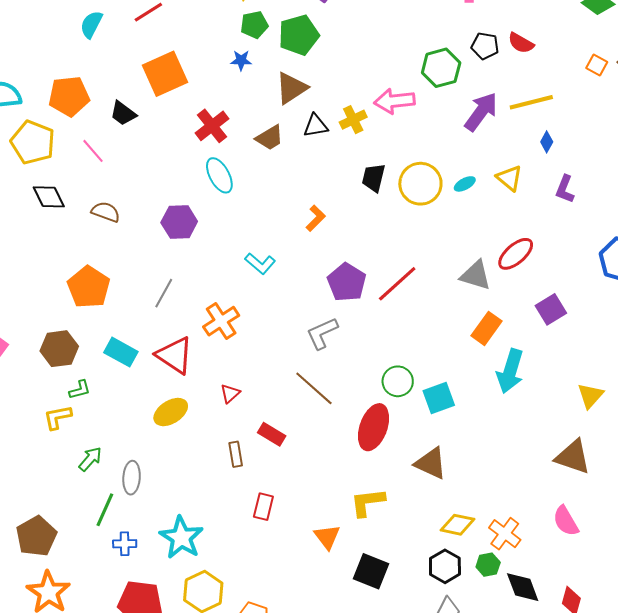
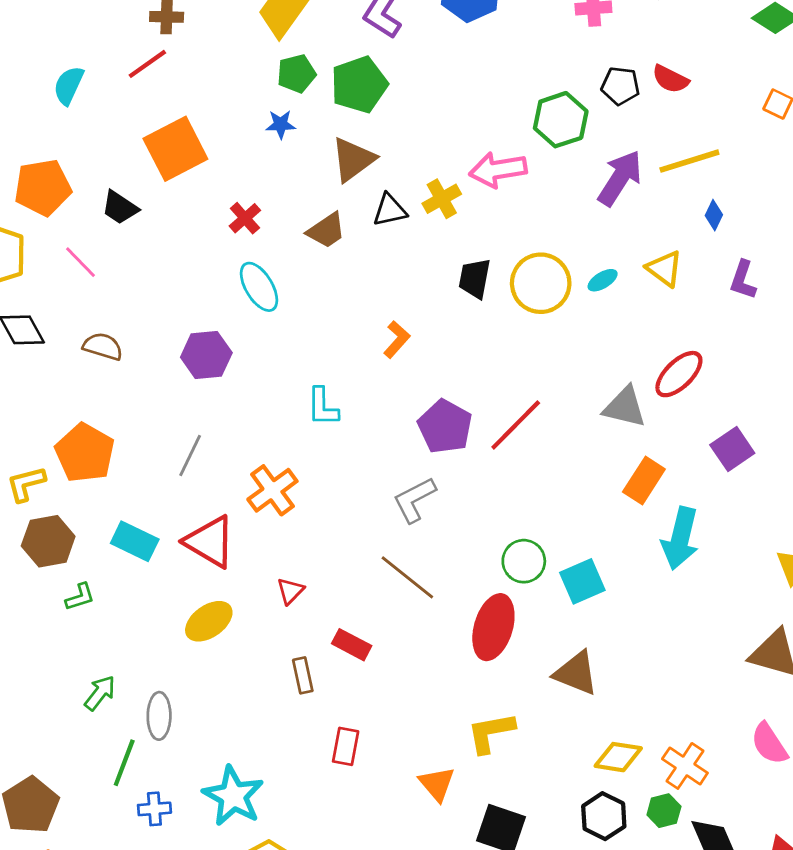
red cross: (212, 126) -> (245, 218), size x0.7
cyan L-shape: (260, 263) -> (323, 407), turned 52
yellow L-shape: (58, 417) -> (26, 484), moved

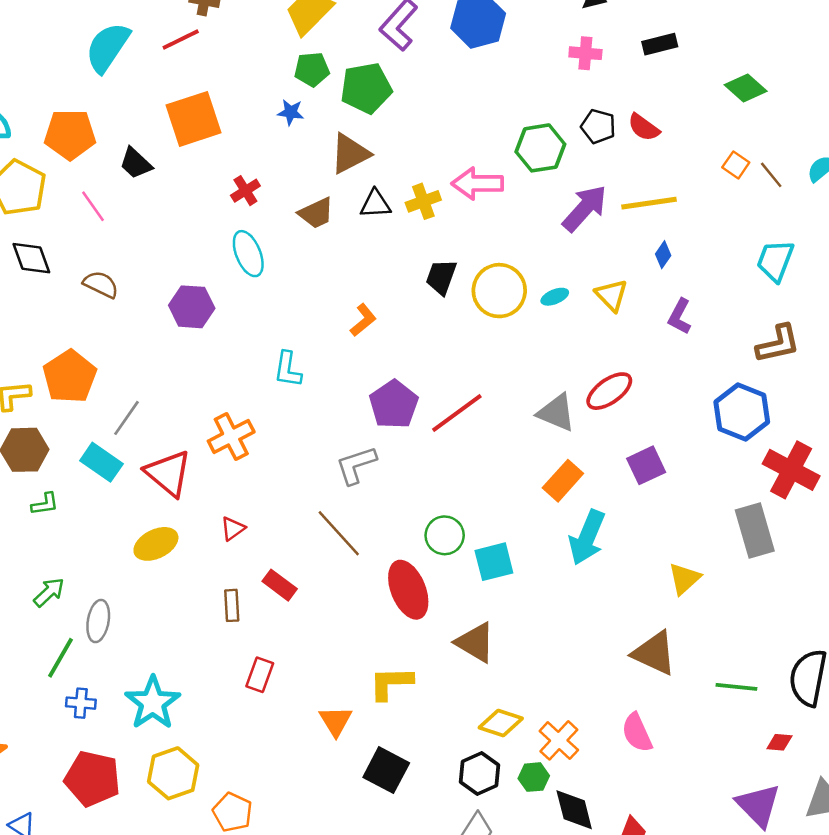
cyan semicircle: (69, 85) -> (108, 47), size x1.5
gray line: (190, 456) -> (126, 418), moved
red ellipse: (493, 627) -> (408, 590), turned -48

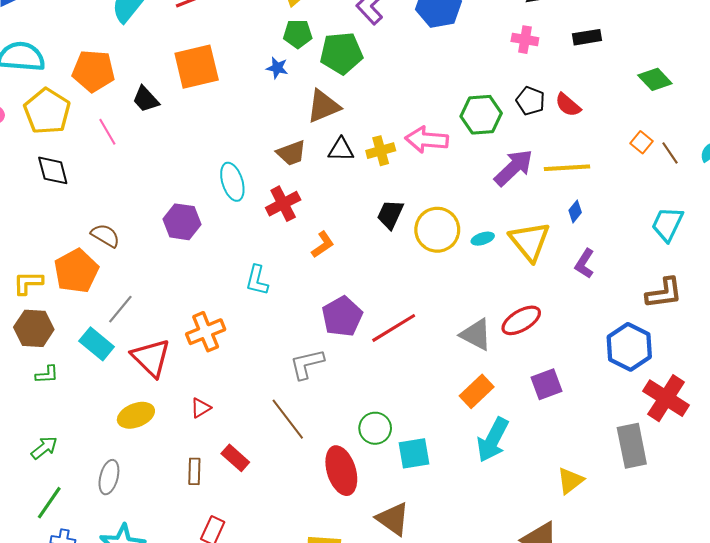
red cross: (245, 191) -> (283, 204), moved, size x1.4
brown semicircle: (101, 284) -> (105, 236), moved
yellow triangle: (611, 295) -> (530, 241), size x1.5
gray ellipse: (98, 621) -> (109, 477), moved

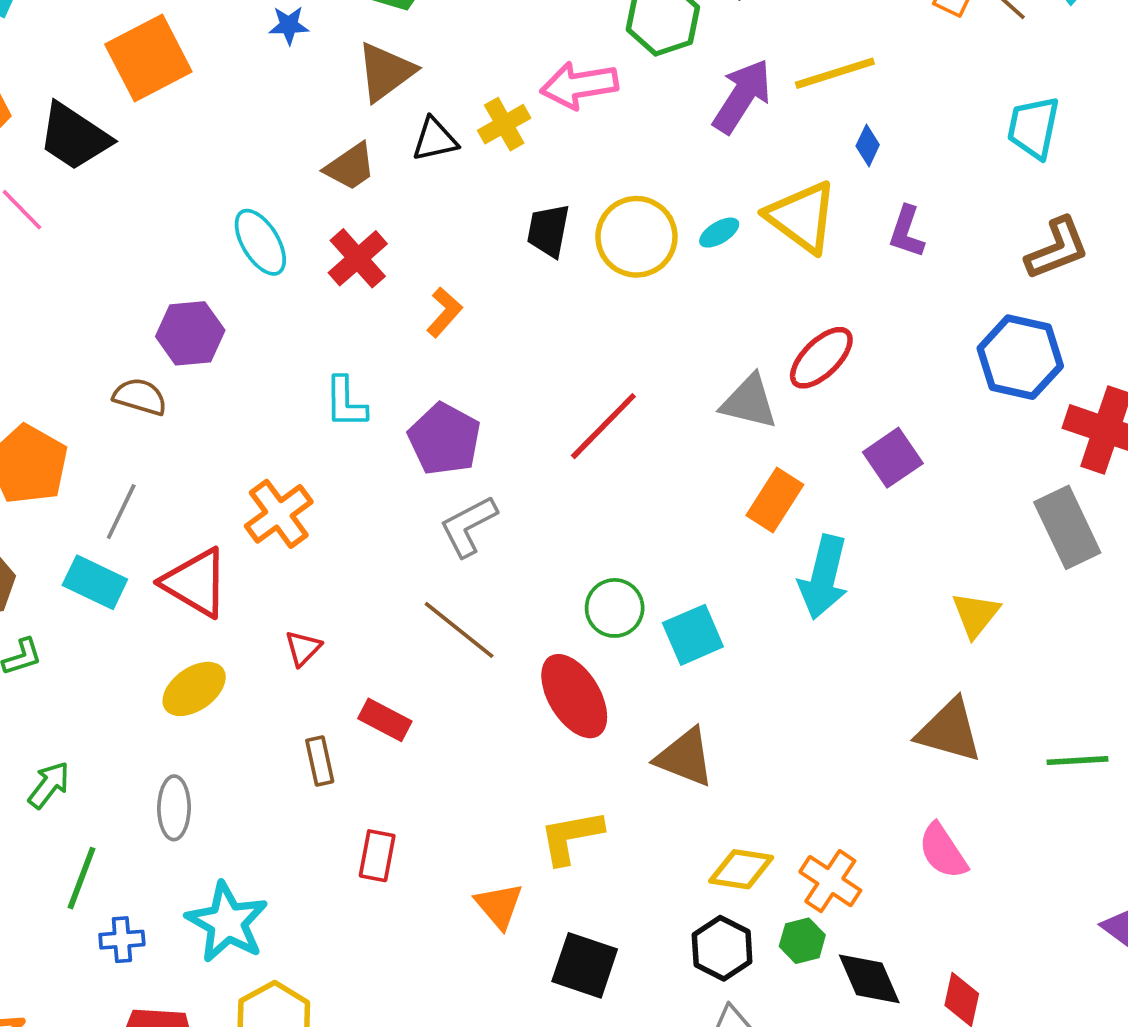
black trapezoid: (146, 99) -> (74, 137), size x1.5
brown semicircle: (105, 236) -> (140, 397), moved
purple pentagon: (342, 316) -> (445, 439), moved

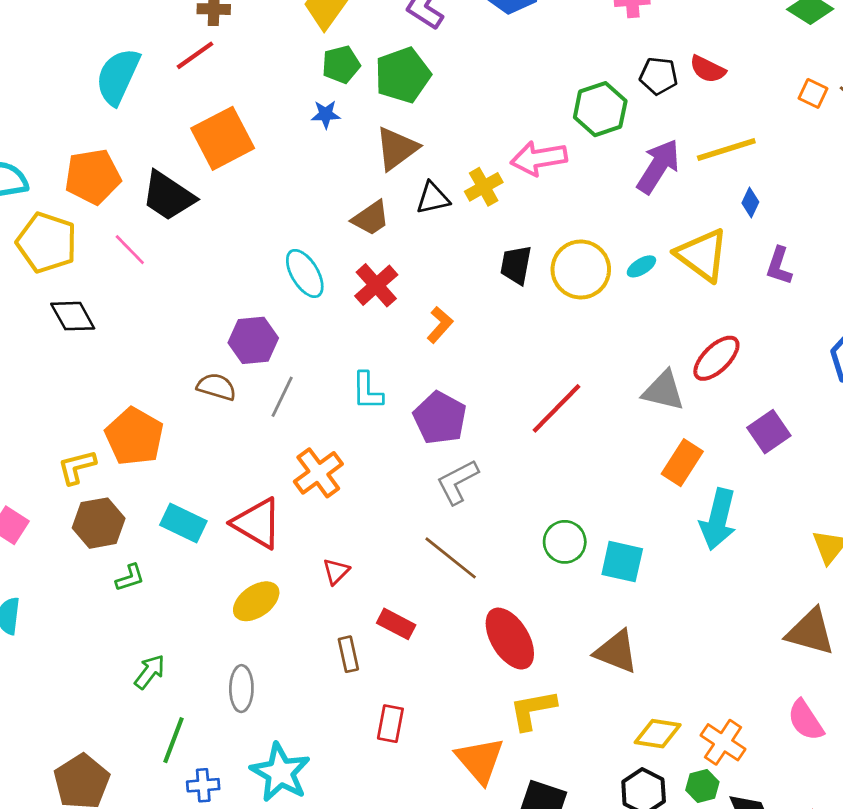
gray line: (121, 512) -> (282, 397), moved
cyan square: (693, 635) -> (622, 562), turned 36
red ellipse: (574, 696) -> (510, 639), moved
orange triangle: (499, 906) -> (480, 760), size x1.4

